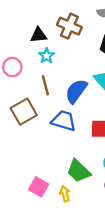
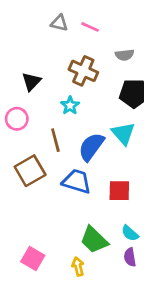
black triangle: (39, 35) -> (31, 82), moved, turned -42
cyan star: (47, 56) -> (70, 105), moved
pink square: (39, 187) -> (33, 259), moved

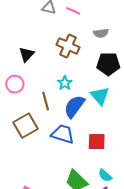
cyan star: (70, 105) -> (65, 83), moved

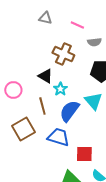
pink line: (73, 11) -> (77, 25), moved
black triangle: (27, 54) -> (45, 76), moved, turned -42
red square: (97, 141) -> (84, 154), moved

